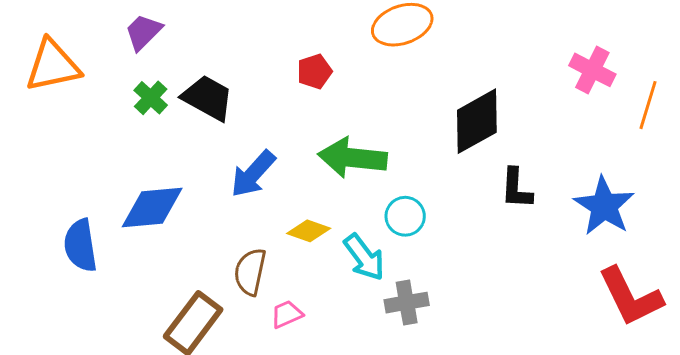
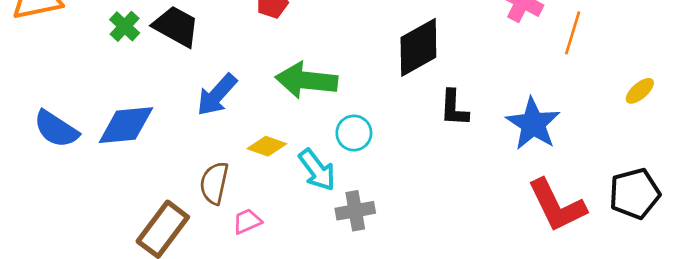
blue semicircle: (80, 245) -> (56, 129), moved, turned -48

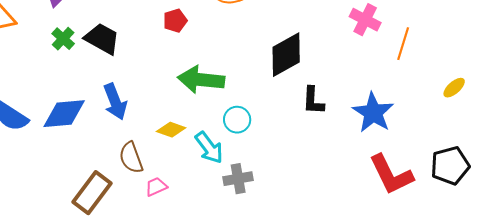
blue arrow: (217, 95) -> (115, 102), moved, turned -63
brown semicircle: (214, 183) -> (131, 158), turned -32

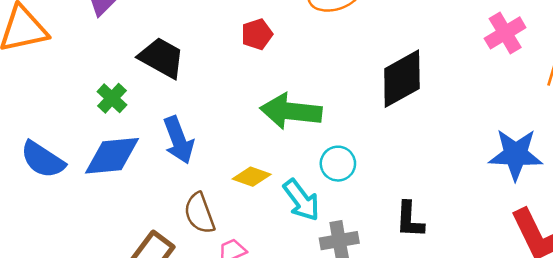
pink cross: (365, 20) -> (505, 33), turned 32
green cross: (63, 39) -> (112, 98), moved
black L-shape: (313, 101) -> (410, 220), moved
blue star: (373, 113) -> (516, 154), turned -30

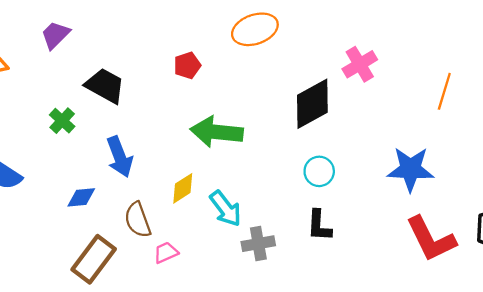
pink cross: (505, 33) -> (360, 64), moved
blue diamond: (112, 156) -> (81, 197), moved, size x0.6
cyan circle: (338, 164) -> (319, 171), moved
yellow diamond: (252, 177) -> (183, 188), turned -52

